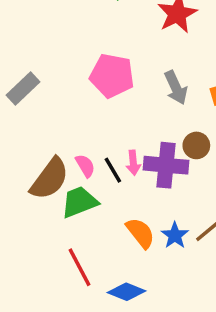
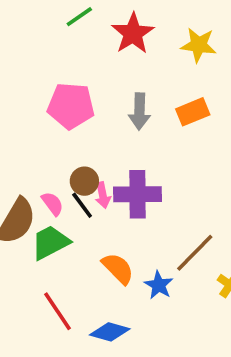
gray arrow: (176, 88) -> (139, 111), turned 32
brown circle: (196, 145) -> (84, 181), moved
blue star: (175, 235) -> (159, 285), moved

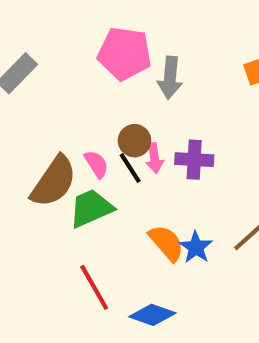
gray arrow: (139, 111) -> (170, 78), moved
purple cross: (138, 194) -> (194, 160), size x0.7
blue star: (159, 285) -> (196, 247), moved

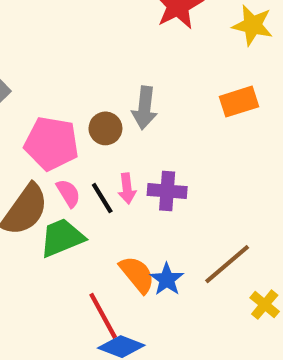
pink pentagon: (125, 54) -> (51, 143), moved
brown circle: (135, 141) -> (105, 128), moved
red line: (94, 287) -> (103, 316), moved

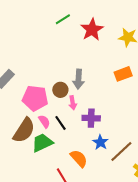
pink arrow: (127, 189) -> (73, 103), moved
blue star: (167, 279) -> (100, 142), moved

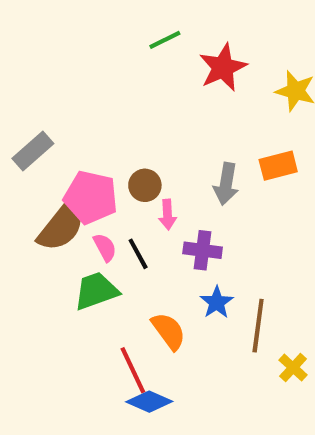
gray arrow: (79, 79) -> (226, 184), moved
brown semicircle: (24, 130) -> (61, 226), moved
brown line: (121, 151) -> (258, 326), turned -45

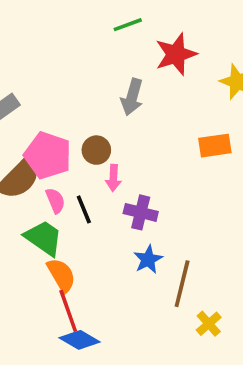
gray arrow: (226, 184) -> (132, 97), moved
green trapezoid: (96, 291) -> (44, 238), turned 48
orange semicircle: (169, 331) -> (61, 275), moved

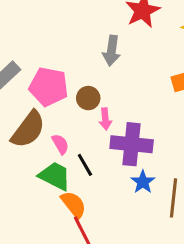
pink pentagon: (48, 155) -> (49, 87), moved
black line: (84, 209) -> (85, 165), moved
purple cross: (141, 212) -> (132, 144), size x1.5

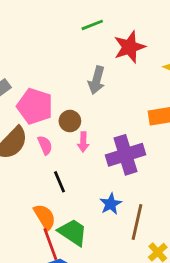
pink semicircle: (60, 144) -> (45, 145), moved
purple cross: (132, 144) -> (125, 155), moved, turned -30
green trapezoid: (55, 176) -> (73, 232), moved

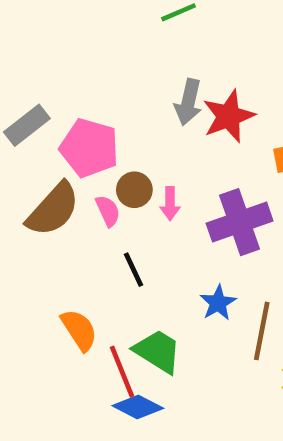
red star: (129, 47) -> (229, 116), moved
brown circle: (70, 121) -> (134, 190), moved
orange semicircle: (45, 217) -> (79, 330), moved

